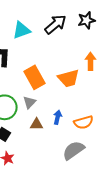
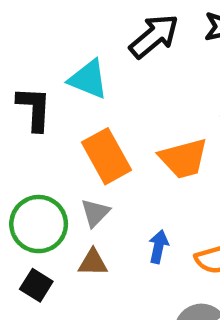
cyan triangle: (22, 30) -> (88, 79), moved, turned 42
brown triangle: (36, 124) -> (93, 263), moved

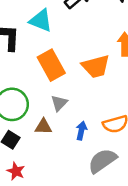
gray triangle: (95, 213) -> (59, 103), moved
blue arrow: (159, 247) -> (81, 131), moved

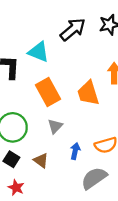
orange trapezoid: (96, 66) -> (88, 93), turned 88
brown triangle: (43, 127) -> (41, 160), moved, turned 35

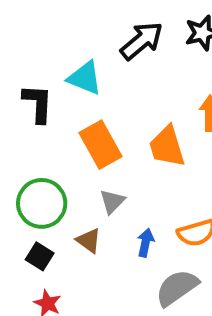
brown triangle: (41, 160) -> (89, 241), moved

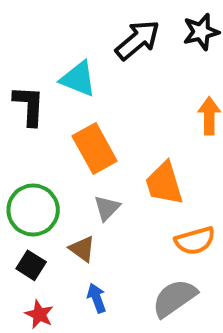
orange trapezoid: (167, 147) -> (164, 183), moved
blue arrow: (146, 243) -> (97, 298), moved, turned -32

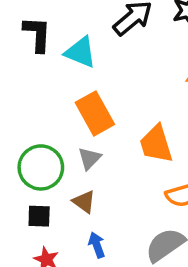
black L-shape: (29, 106) -> (37, 34), moved
gray triangle: (107, 208) -> (89, 158), moved
black square: (31, 265) -> (39, 216), turned -30

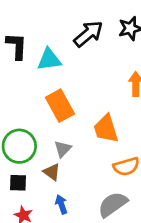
cyan triangle: (80, 52) -> (49, 60), turned -30
gray triangle: (89, 158) -> (63, 149), moved

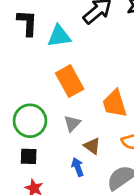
brown triangle: (52, 172) -> (92, 146), moved
blue arrow: (61, 204) -> (78, 167), moved

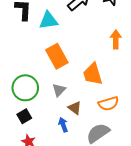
black square: (29, 156) -> (24, 116), turned -32

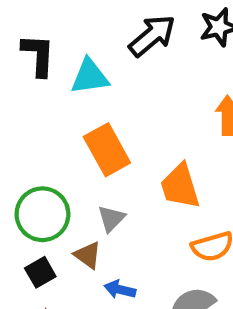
brown triangle: (75, 108) -> (88, 255), moved
blue arrow: (63, 125) -> (120, 290), turned -56

